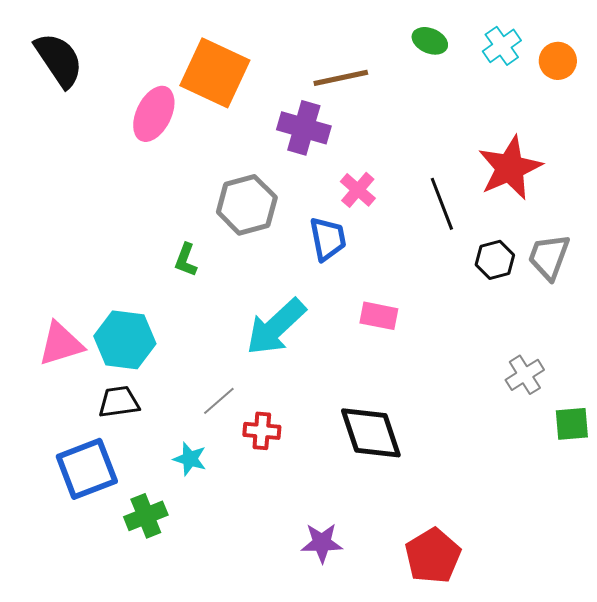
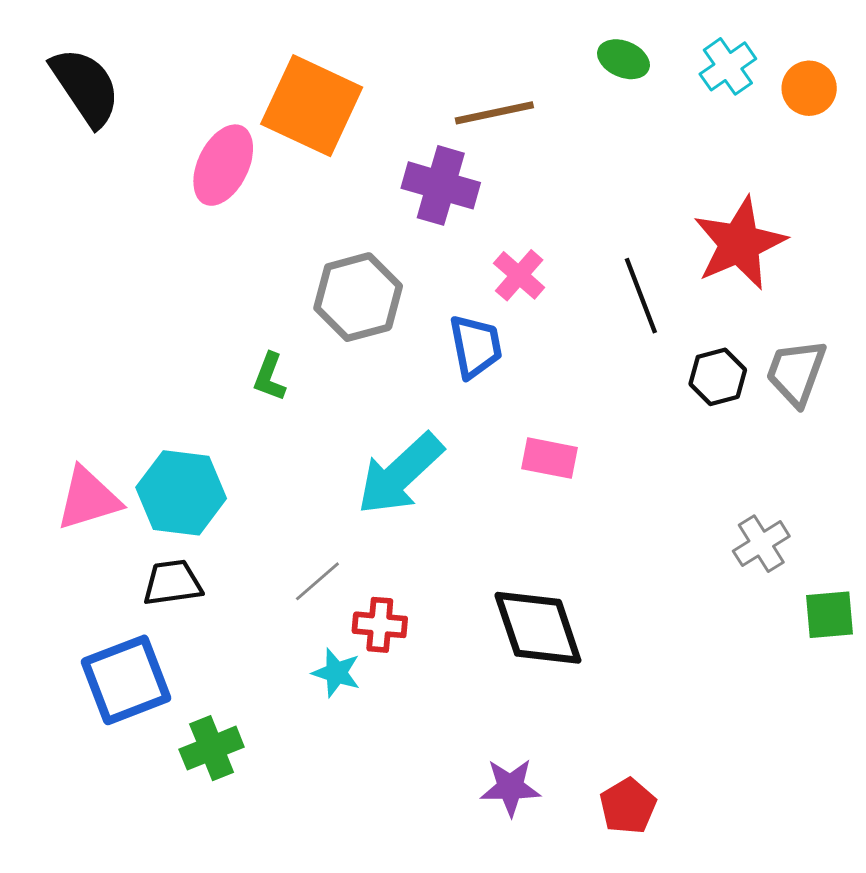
cyan star: (190, 459) -> (336, 673), moved
purple star: (322, 543) -> (510, 787), moved
red pentagon: (433, 556) -> (628, 806), size x0.7

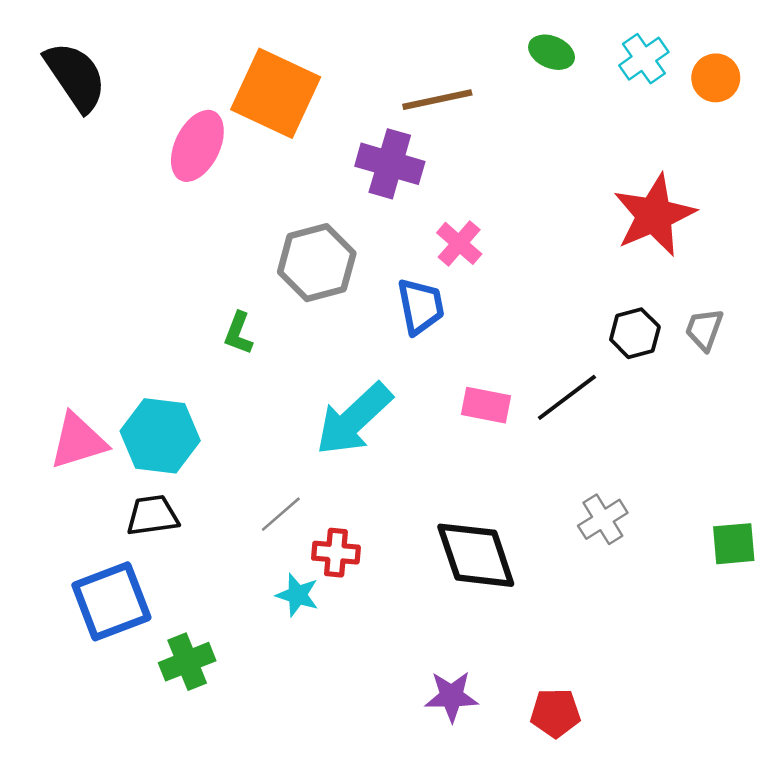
black line: (641, 296) -> (567, 397), moved, turned 74
gray trapezoid: (796, 372) -> (704, 329), size x0.7
gray cross: (761, 544) -> (603, 519), moved
red pentagon: (628, 806) -> (555, 713), turned 30

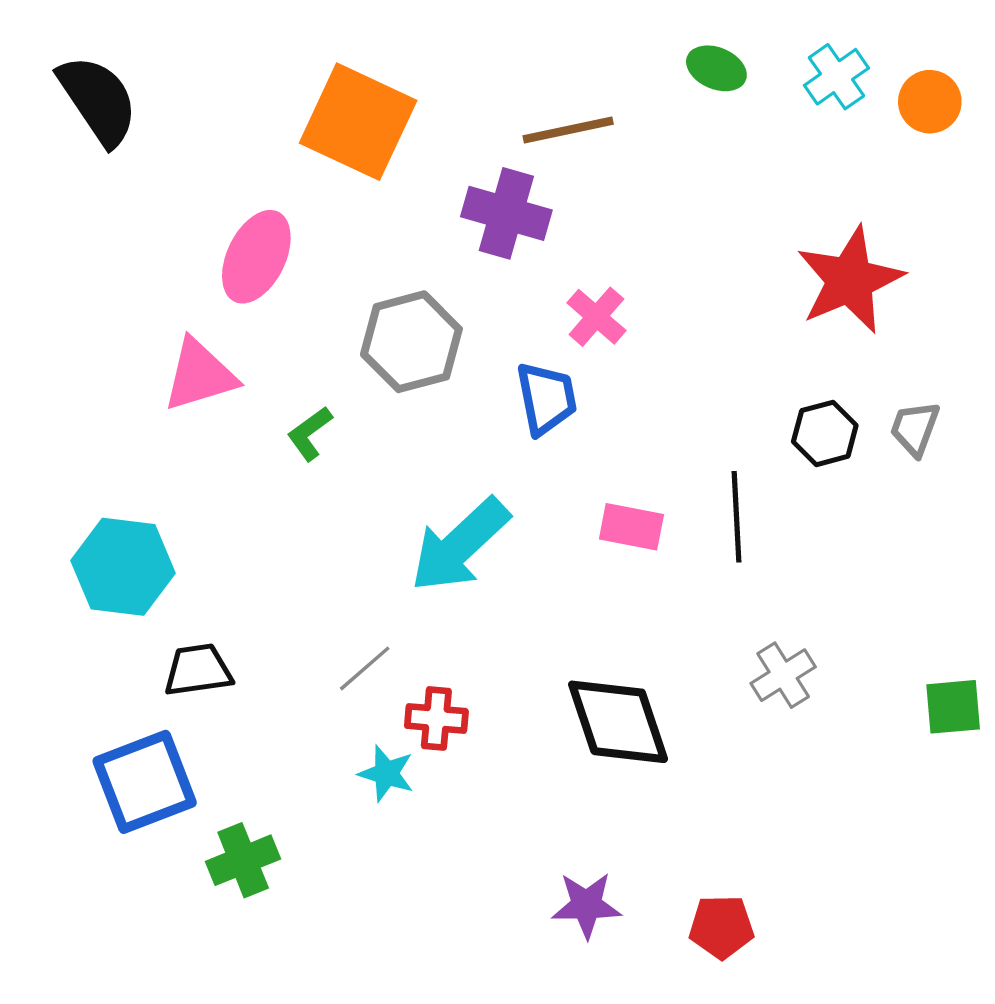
pink ellipse: (197, 146) -> (256, 257), moved
green L-shape: (238, 333) -> (310, 433), turned 33
black line: (567, 397) -> (736, 517), turned -56
cyan hexagon: (160, 436) -> (123, 567), moved
pink triangle: (78, 441) -> (200, 375), moved

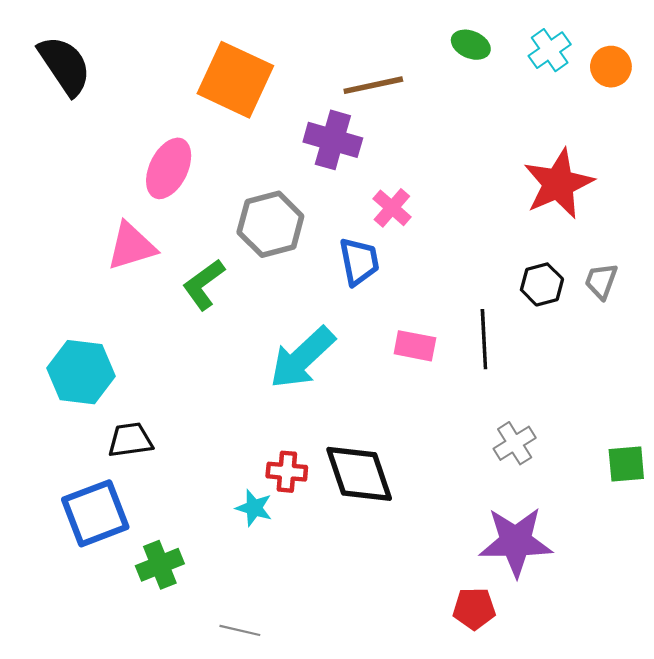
green L-shape: (310, 433) -> (204, 284), size x1.4
gray line: (365, 668) -> (240, 630), moved, turned 54
black diamond: (618, 722) -> (359, 474), moved
purple star: (586, 905) -> (516, 542), moved, size x1.6

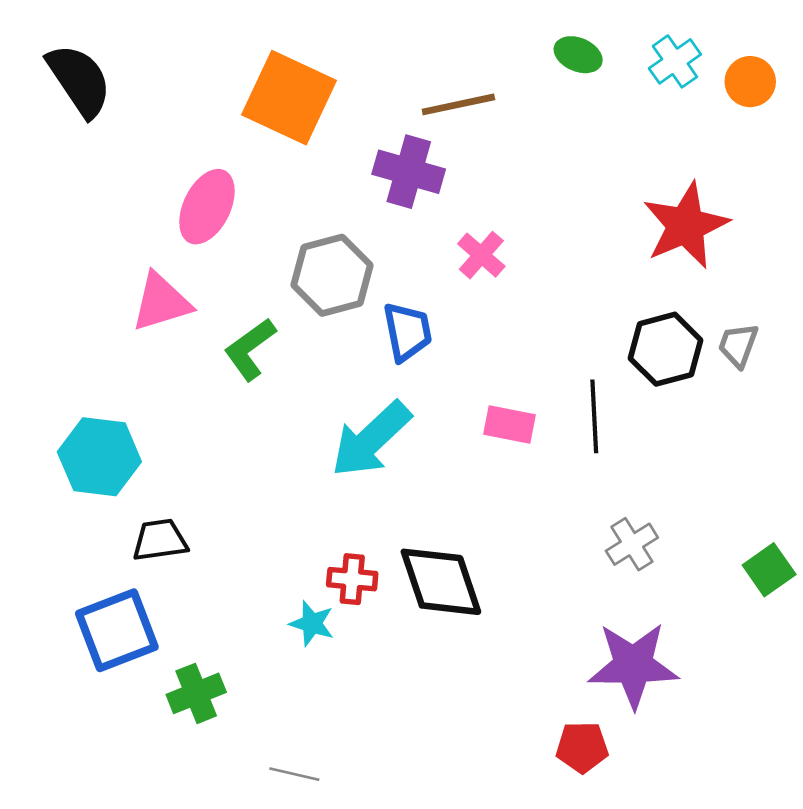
blue trapezoid: (359, 261) -> (407, 332), moved
black hexagon: (542, 284) -> (666, 349), size x1.4
green square: (626, 464) -> (769, 570), turned -30

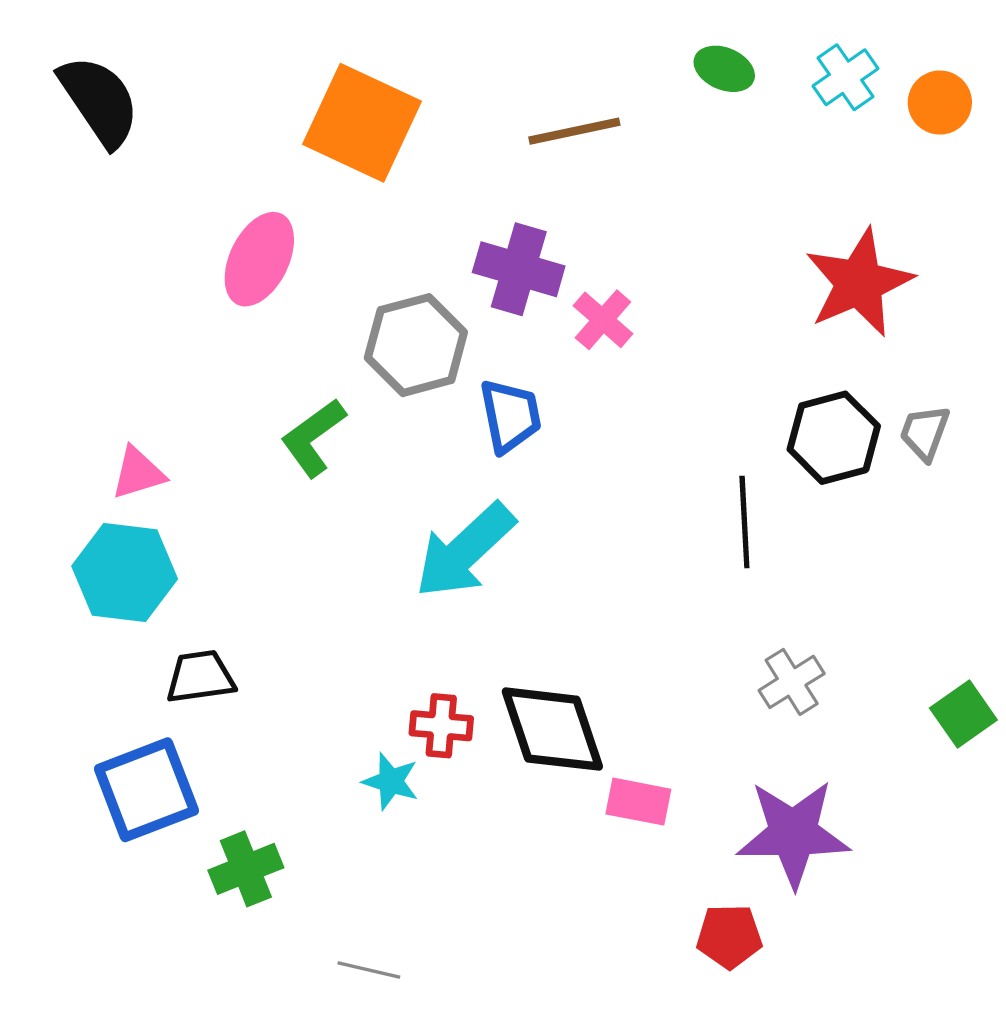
purple cross: (409, 172) -> (519, 269), moved
pink triangle: (161, 302) -> (138, 473), moved, size x0.7
pink rectangle: (510, 424) -> (638, 802), moved

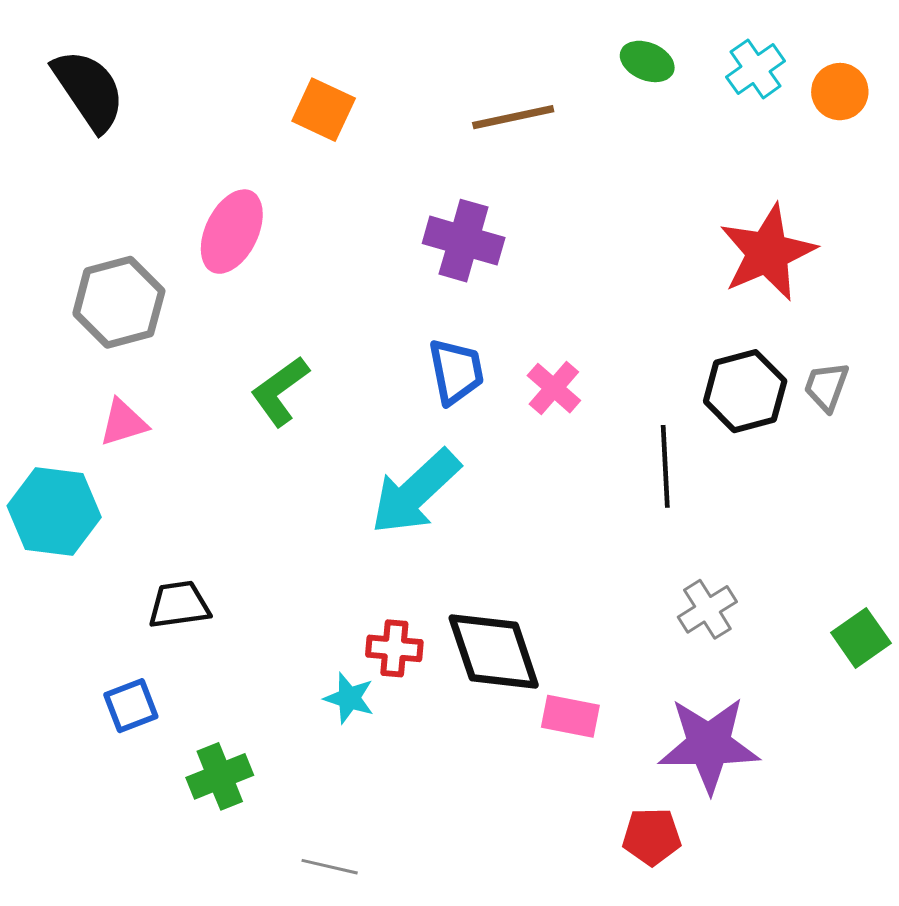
orange square: (362, 123) -> (324, 110), size x0.6
pink cross: (603, 320) -> (554, 388), moved
gray hexagon: (416, 345) -> (119, 302), moved
cyan hexagon: (125, 572) -> (54, 511), moved
blue square: (146, 790) -> (131, 706), size x0.6

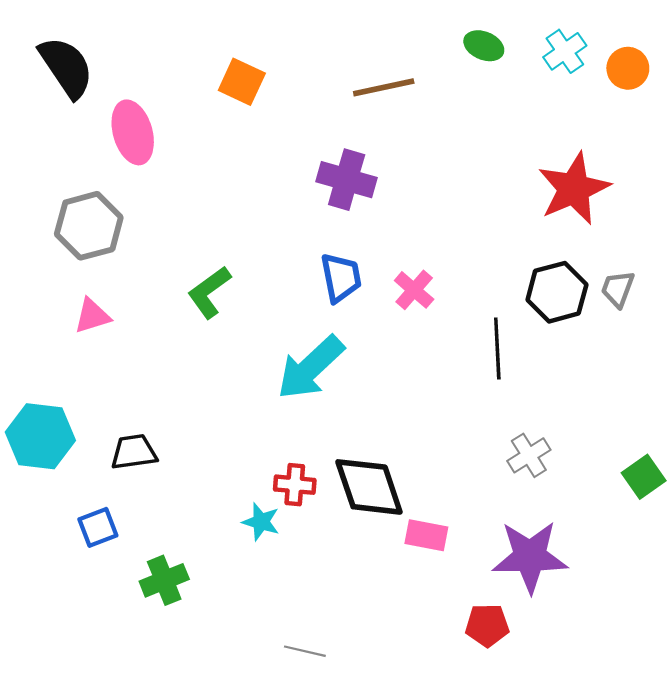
pink ellipse: (232, 232) -> (133, 132), moved, turned -42
cyan hexagon: (54, 511) -> (40, 436), moved
gray line: (330, 867) -> (305, 651), moved

